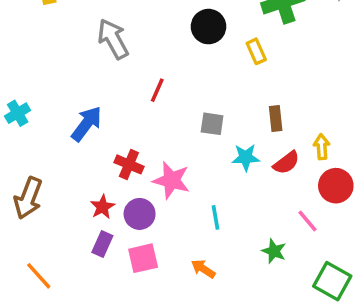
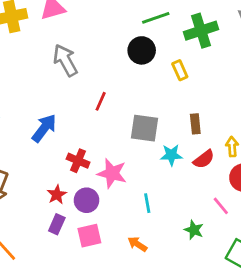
gray square: (212, 124) -> (144, 128), size x1.5

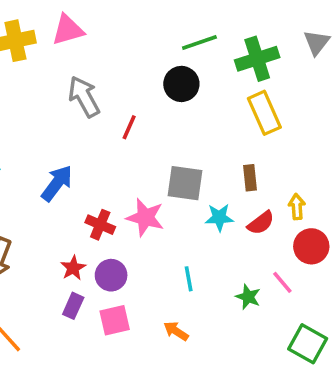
yellow rectangle: (180, 70) -> (264, 113), moved, size x1.6
red line: (101, 101) -> (129, 127), moved
pink star: (112, 173) -> (145, 217), moved
green star: (194, 230) -> (248, 297), moved

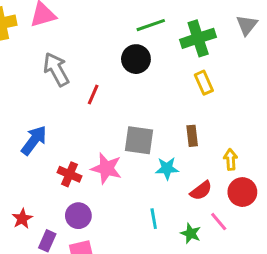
yellow rectangle: (264, 113) -> (204, 83), size x0.7
red semicircle: (261, 223) -> (201, 191), moved
red star: (73, 268) -> (22, 219), moved
cyan line: (189, 279) -> (154, 219), moved

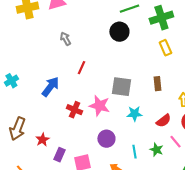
gray arrow: (56, 69) -> (65, 39), size x0.6
red line: (93, 94) -> (81, 68), moved
cyan star: (167, 168) -> (134, 114), moved
purple circle: (78, 216) -> (106, 139), moved
cyan line: (154, 219) -> (134, 152), moved

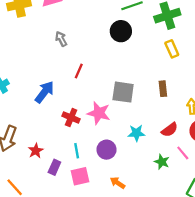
cyan star: (134, 114) -> (136, 133), moved
cyan line: (134, 152) -> (77, 151), moved

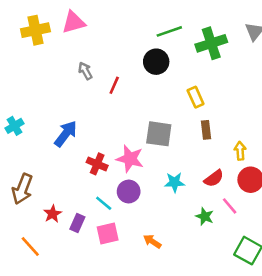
yellow rectangle: (172, 49) -> (196, 97), moved
red line: (79, 71) -> (114, 85), moved
purple circle: (106, 150) -> (129, 192), moved
red star: (36, 151) -> (53, 214), moved
cyan line: (77, 151) -> (104, 203), turned -40

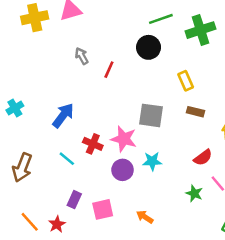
brown rectangle: (206, 130) -> (196, 112), turned -70
cyan star: (175, 182) -> (152, 161), moved
cyan line: (104, 203) -> (67, 159), moved
red star: (53, 214) -> (57, 224), moved

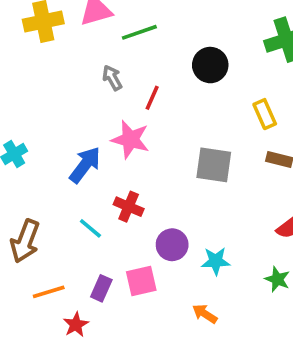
green line: (161, 19) -> (139, 32), moved
pink star: (124, 139) -> (130, 139), moved
cyan star: (152, 161) -> (216, 261), moved
pink square: (103, 209) -> (141, 281), moved
orange line: (30, 222) -> (49, 292), moved, turned -65

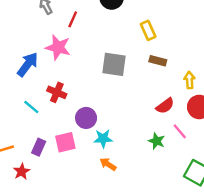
cyan star: (216, 261) -> (103, 139), moved

